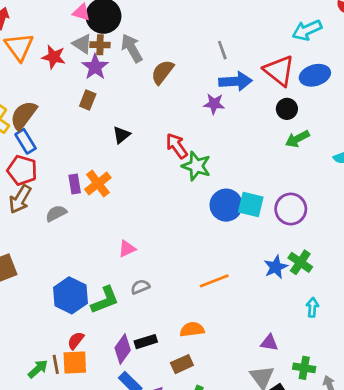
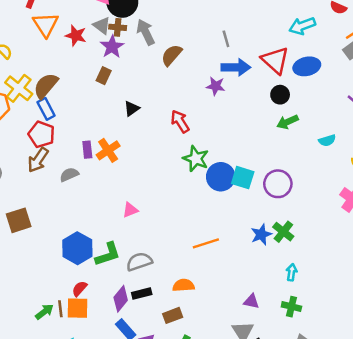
green star: (196, 166) -> (196, 159), moved
gray semicircle: (140, 287) -> (139, 262), moved, size x1.5
green cross: (304, 368) -> (291, 307), moved

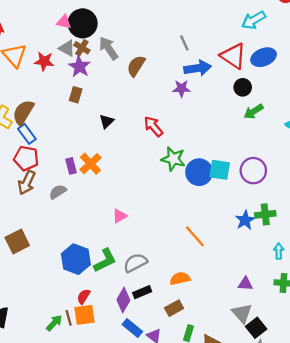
brown cross: (118, 27) -> (82, 48), turned 35
green cross: (283, 232) -> (265, 214), turned -36
orange line: (206, 243) -> (195, 236), turned 75

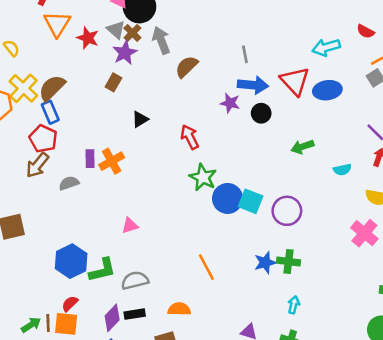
black circle: (243, 87) -> (261, 113), moved

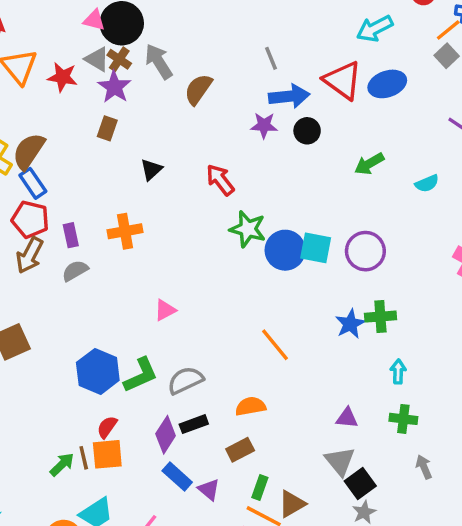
purple rectangle: (90, 159) -> (71, 235), moved
orange cross: (112, 161) -> (125, 231), turned 30

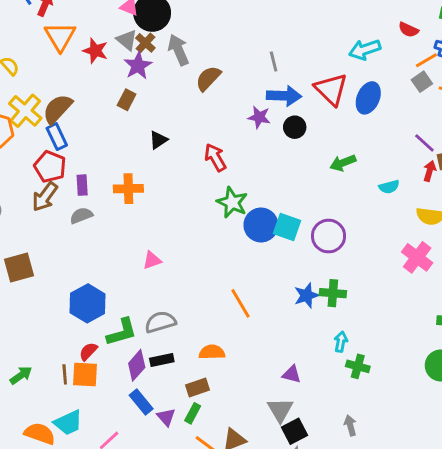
blue ellipse: (387, 84) -> (368, 98), turned -56
green L-shape: (141, 375) -> (122, 332), moved
green cross: (403, 419) -> (358, 366), moved
green arrow: (62, 464) -> (21, 375), moved
green rectangle: (260, 487) -> (193, 413), moved

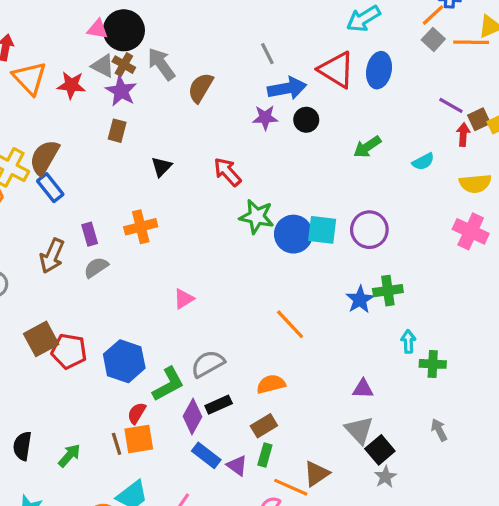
red pentagon: (50, 167) -> (69, 351), moved

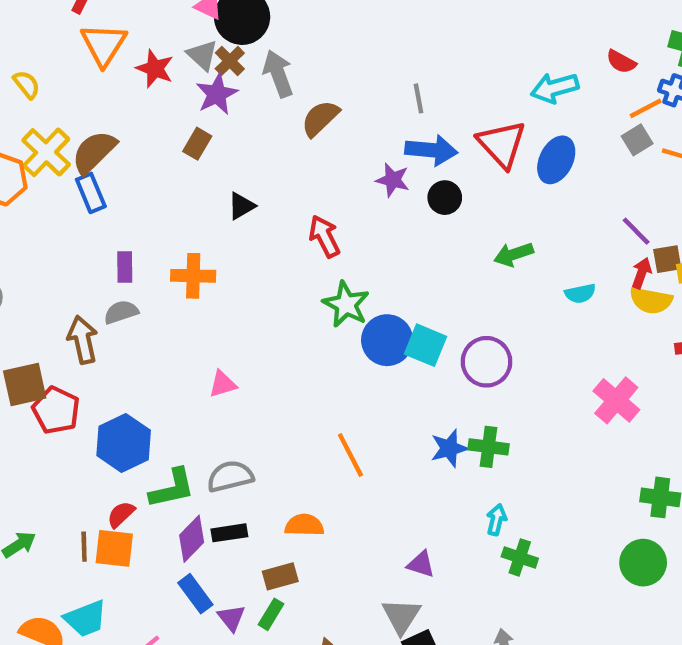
yellow semicircle: (475, 183) -> (651, 300), moved
brown arrow: (52, 256) -> (83, 340), moved, turned 128

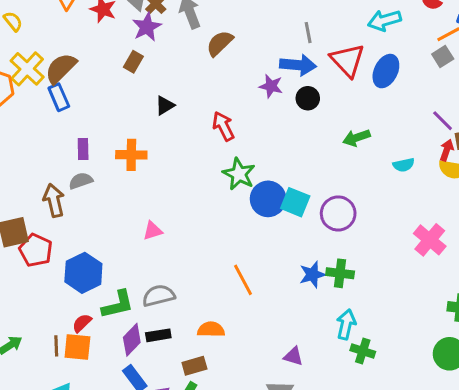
gray line: (418, 98) -> (308, 33), moved
cyan arrow: (496, 520) -> (346, 324), size x1.4

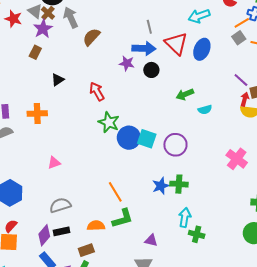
cyan semicircle: (404, 165) -> (205, 110), moved
green L-shape: (118, 304) -> (123, 218), moved

